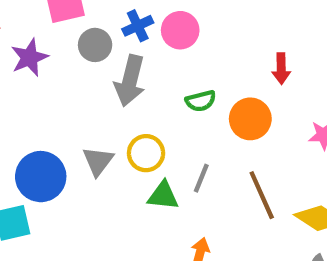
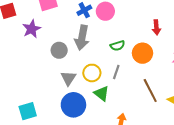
gray circle: (95, 45) -> (59, 50), moved
blue circle: (41, 177) -> (73, 105), moved
gray line: (201, 178) -> (116, 72), moved
green triangle: (163, 196) -> (101, 93), turned 35

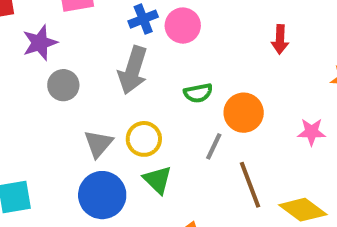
red arrow: (156, 27) -> (280, 39), moved
gray circle: (59, 50) -> (63, 85), moved
gray line: (116, 72) -> (214, 146), moved

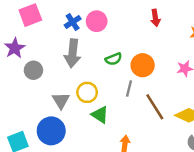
blue circle: (102, 195) -> (51, 131), moved

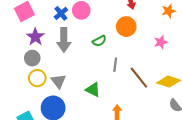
purple star: (15, 48) -> (35, 37), moved
orange circle: (143, 65) -> (126, 27), moved
yellow circle: (87, 92) -> (37, 78), moved

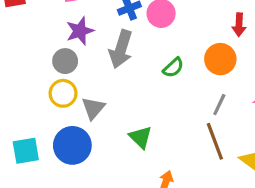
green semicircle: (99, 41) -> (173, 68), turned -32
gray line: (115, 65) -> (219, 105), moved

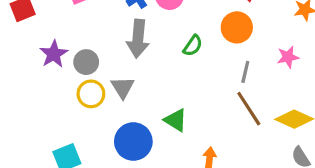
purple star: (80, 31) -> (54, 54), moved
gray triangle: (93, 108) -> (123, 88), moved
blue circle: (72, 145) -> (133, 141), moved

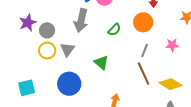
green triangle: (176, 120) -> (101, 63), moved

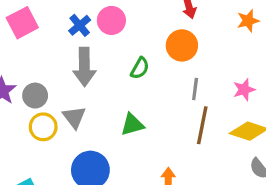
pink star: (172, 45) -> (244, 90), moved
green triangle: (101, 63) -> (132, 125), turned -42
brown line: (143, 74) -> (202, 125), turned 50

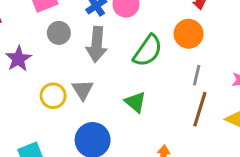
green semicircle: (140, 68) -> (148, 51), size x1.6
gray circle: (35, 96) -> (59, 33), moved
green triangle: (132, 125) -> (135, 102), turned 50

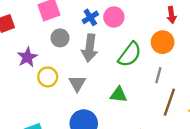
gray line: (197, 75) -> (158, 75), moved
yellow circle: (53, 96) -> (48, 77), moved
green triangle: (135, 102) -> (119, 95), turned -36

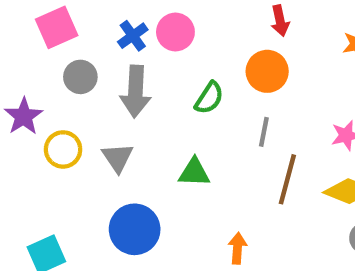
green semicircle: (130, 54) -> (209, 98), size x0.7

